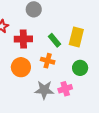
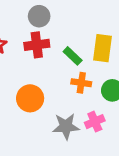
red cross: (23, 39) -> (37, 45), moved
orange cross: (48, 61) -> (81, 83), moved

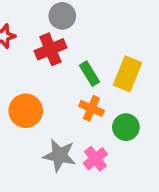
red cross: (37, 45) -> (50, 49), turned -30
pink cross: (95, 122) -> (95, 159), turned -30

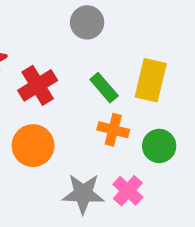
gray circle: (62, 16) -> (87, 22), moved
red cross: (50, 49) -> (38, 85), moved

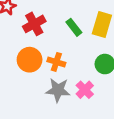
orange cross: (113, 130) -> (56, 62), moved

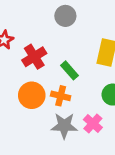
green rectangle: (74, 27) -> (70, 70), moved

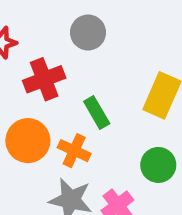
gray circle: (65, 16) -> (88, 32), moved

